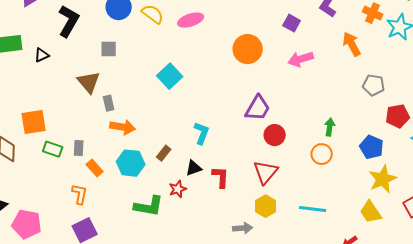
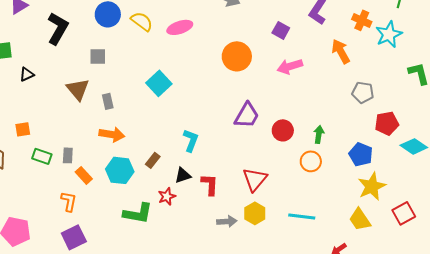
black triangle: (42, 55) -> (27, 74), moved
gray rectangle: (109, 103) -> (108, 101), moved
orange square: (34, 122) -> (23, 129), size x0.6
red circle: (275, 135) -> (283, 130), moved
gray arrow: (243, 228) -> (227, 221), moved

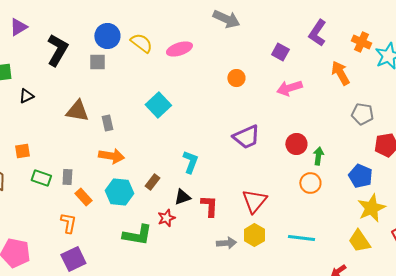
gray square: (98, 56) -> (97, 62), moved
orange circle: (237, 56) -> (236, 78), size x0.6
brown triangle: (78, 89) -> (77, 111), turned -40
purple trapezoid: (247, 115) -> (246, 137), turned 36
red circle: (283, 130) -> (296, 144), moved

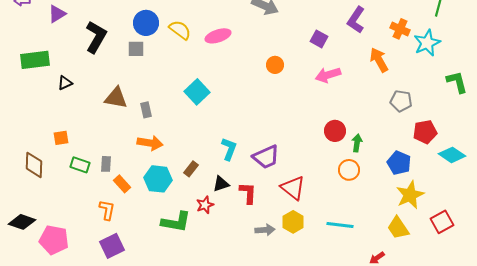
purple trapezoid: (246, 137) -> (266, 157), moved
red triangle: (254, 201) -> (293, 188), turned -32

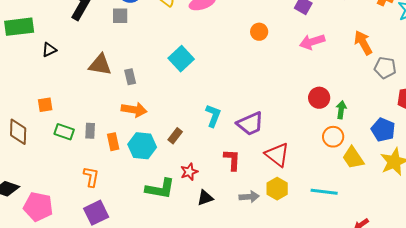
orange arrow: (379, 60) -> (363, 43), moved
orange rectangle: (122, 184) -> (113, 142), moved, turned 30
black triangle: (221, 184) -> (205, 198), moved
yellow trapezoid: (398, 228) -> (353, 158), moved

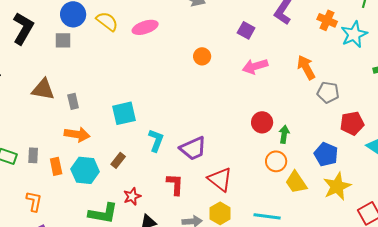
cyan square: (181, 59) -> (124, 113), moved, turned 30

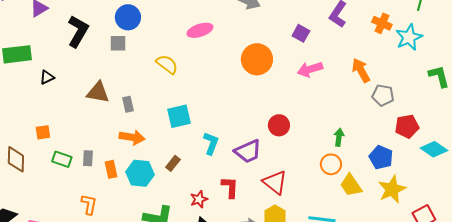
yellow semicircle: (107, 21) -> (167, 64), moved
orange circle: (202, 56) -> (257, 59), size x1.8
red circle: (262, 122) -> (279, 125), moved
red star: (132, 196) -> (199, 199), moved

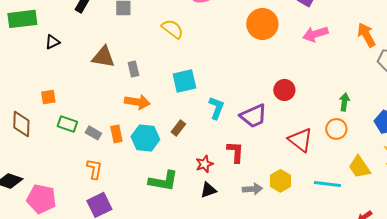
gray rectangle: (88, 158) -> (93, 133), moved, turned -63
red triangle: (275, 182) -> (300, 140), moved
yellow trapezoid: (351, 185) -> (359, 167), moved

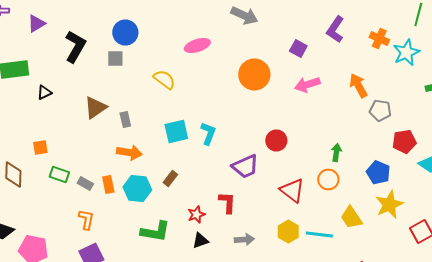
brown triangle: (103, 57) -> (95, 108), turned -45
cyan L-shape: (216, 108) -> (208, 134), moved
yellow hexagon: (280, 181) -> (288, 232), moved

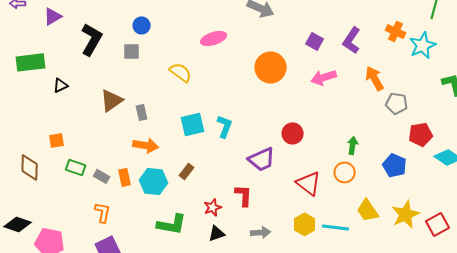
purple L-shape: (335, 30) -> (352, 40), moved
blue circle: (125, 32) -> (142, 25), size x0.7
yellow star: (389, 204) -> (406, 214), moved

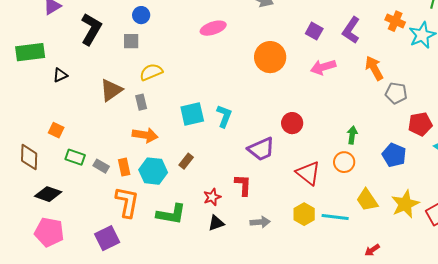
yellow semicircle: (181, 72) -> (151, 72), moved, turned -60
orange square: (57, 140) -> (56, 130), turned 35
orange L-shape: (103, 212) -> (127, 202), moved, size x1.5
black diamond: (18, 224) -> (48, 194), moved

